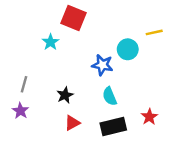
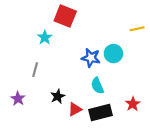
cyan circle: (128, 49) -> (113, 54), moved
gray line: (24, 84) -> (35, 70), moved
black star: (65, 95) -> (58, 96), moved
red triangle: (72, 123) -> (75, 109), moved

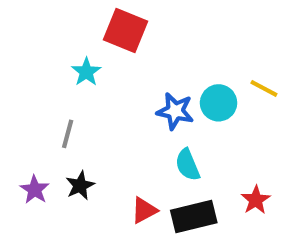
yellow line: (137, 29) -> (264, 88), moved, turned 40
black star: (58, 96) -> (80, 186), moved

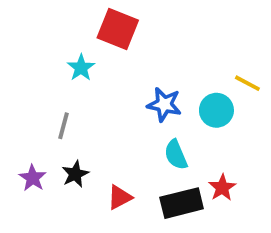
cyan circle: (219, 103) -> (216, 110), moved
red star: (256, 200) -> (222, 188), moved
red triangle: (144, 210) -> (120, 197), moved

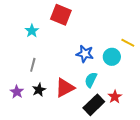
cyan star: (81, 68) -> (32, 31), moved
cyan semicircle: (176, 155) -> (91, 80), turned 49
red triangle: (120, 197) -> (65, 88), moved, size x1.5
black rectangle: (182, 203) -> (94, 105), turned -30

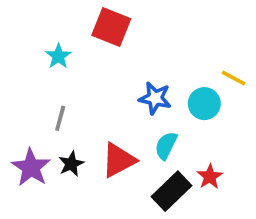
purple star: (17, 92) -> (31, 167), size x1.5

